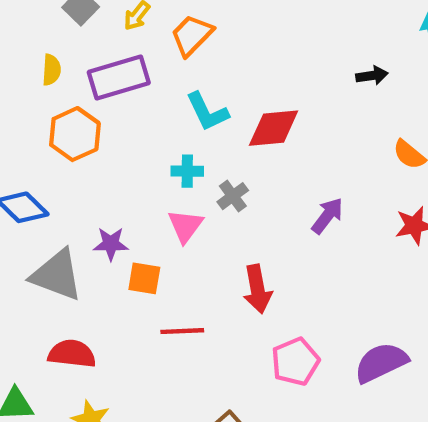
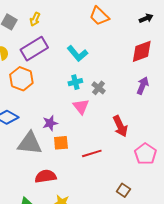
orange trapezoid: (192, 35) -> (99, 16), moved, turned -75
red diamond: (274, 128) -> (142, 51), moved
orange square: (144, 278) -> (61, 143), moved

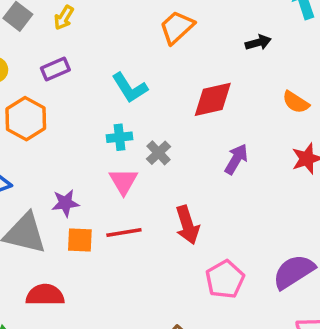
orange trapezoid: (99, 16) -> (177, 27), turned 85
purple rectangle: (34, 49) -> (55, 69), size x0.6
red diamond: (142, 51) -> (213, 99), moved
red line: (92, 153) -> (124, 233), moved

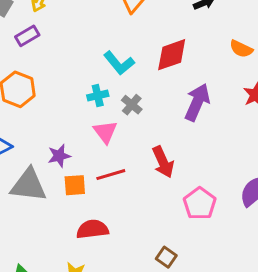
purple rectangle: (55, 69) -> (27, 36), moved
cyan L-shape: (130, 88) -> (119, 63), moved
purple arrow: (236, 159) -> (197, 102), size x1.4
red semicircle: (45, 295) -> (92, 229), moved

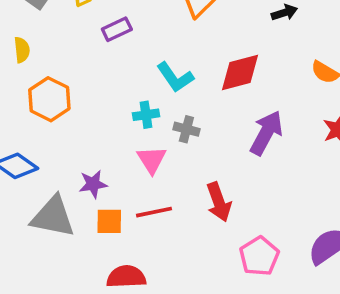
purple rectangle: (27, 36) -> (117, 29), moved
gray cross: (132, 105) -> (186, 129), turned -30

